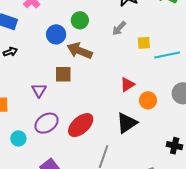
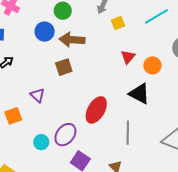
yellow square: (144, 43) -> (118, 23), moved
purple triangle: (39, 90) -> (38, 95), moved
purple ellipse: (47, 123) -> (65, 135), moved
black triangle: (127, 123) -> (139, 94), turned -40

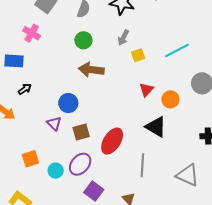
blue circle: (45, 32) -> (68, 103), moved
brown square: (64, 67) -> (81, 132), moved
orange square: (13, 116) -> (30, 159), moved

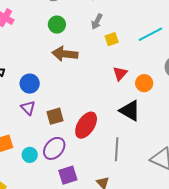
blue circle: (68, 103) -> (30, 84), moved
purple square: (94, 191) -> (68, 175), turned 36

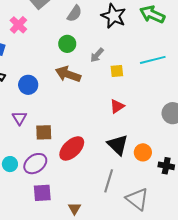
gray arrow: (97, 22) -> (97, 55), moved
cyan line: (150, 34) -> (153, 60), moved
orange circle: (144, 83) -> (143, 152), moved
blue circle: (30, 84) -> (28, 85), moved
gray line: (117, 149) -> (109, 181), moved

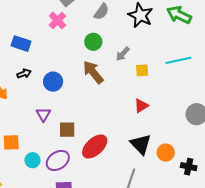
pink cross: (18, 25) -> (57, 20), moved
brown arrow: (68, 74) -> (93, 72), turned 30

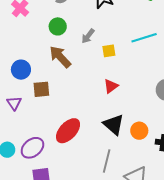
brown square: (67, 130) -> (41, 89), moved

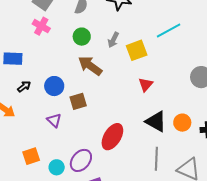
yellow square: (109, 51) -> (137, 50), size x1.5

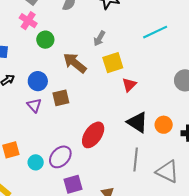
green circle: (82, 37) -> (45, 40), moved
yellow square: (137, 50) -> (113, 63), moved
purple triangle: (54, 120) -> (34, 105), moved

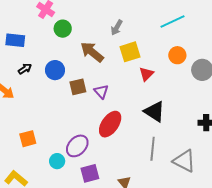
purple triangle: (34, 105) -> (101, 92), moved
orange circle: (164, 125) -> (177, 55), moved
cyan circle: (36, 162) -> (57, 161), moved

